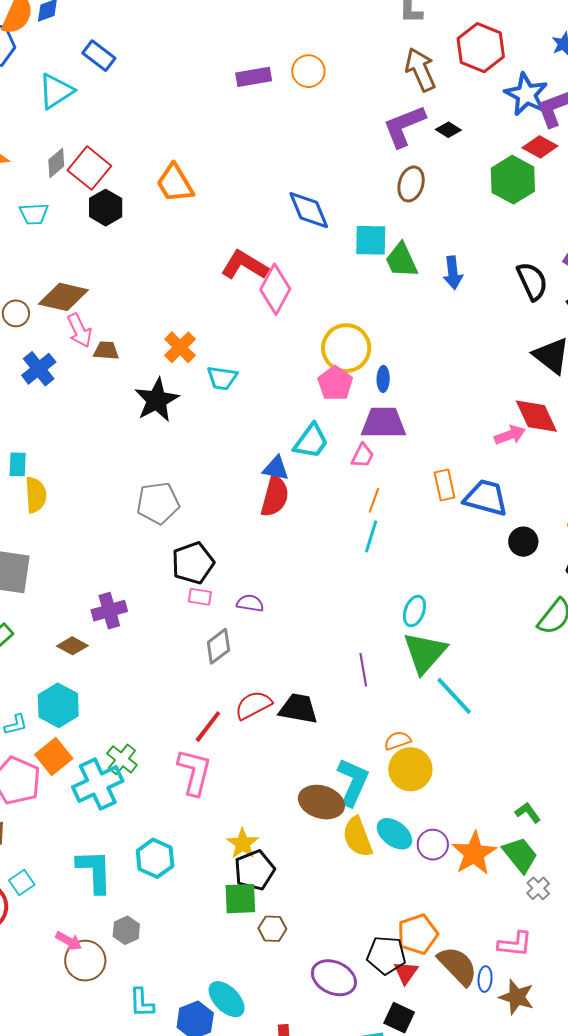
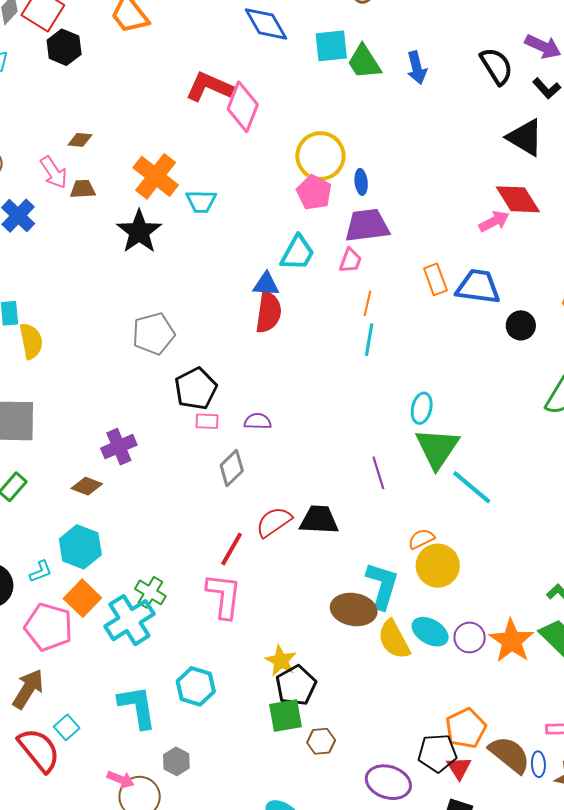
brown diamond: (63, 297) -> (80, 140), moved, size x0.5
orange cross: (180, 347) -> (156, 176), size x1.4

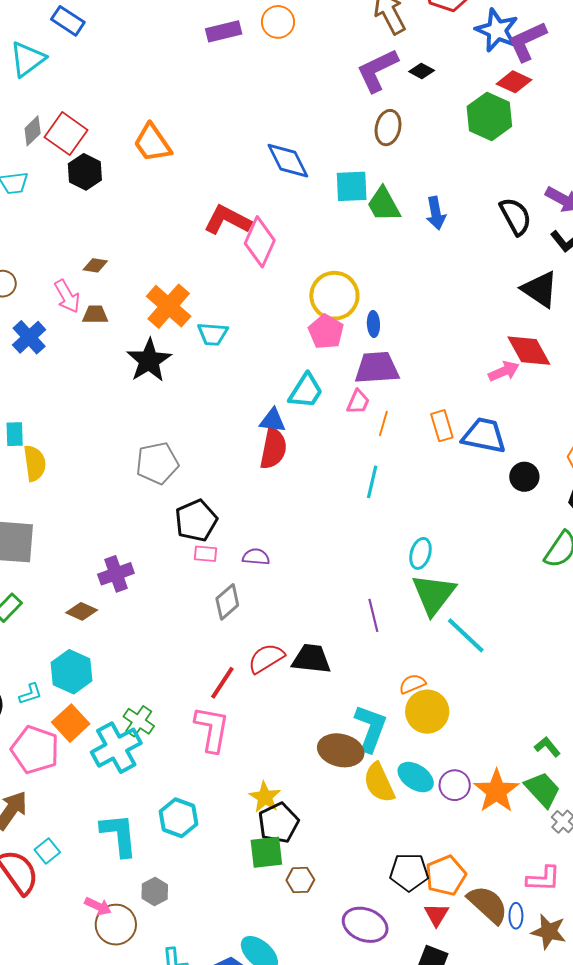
orange line: (367, 303) -> (383, 423), moved
black pentagon: (437, 753) -> (409, 872), moved

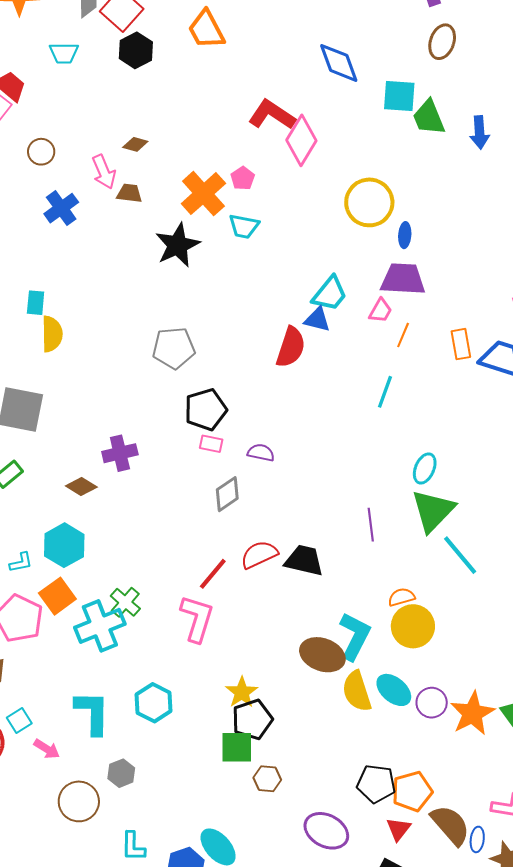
pink pentagon: (326, 332) -> (243, 178), moved, size x0.7
blue triangle: (273, 420) -> (317, 320), moved
pink arrow: (98, 906) -> (47, 749), moved

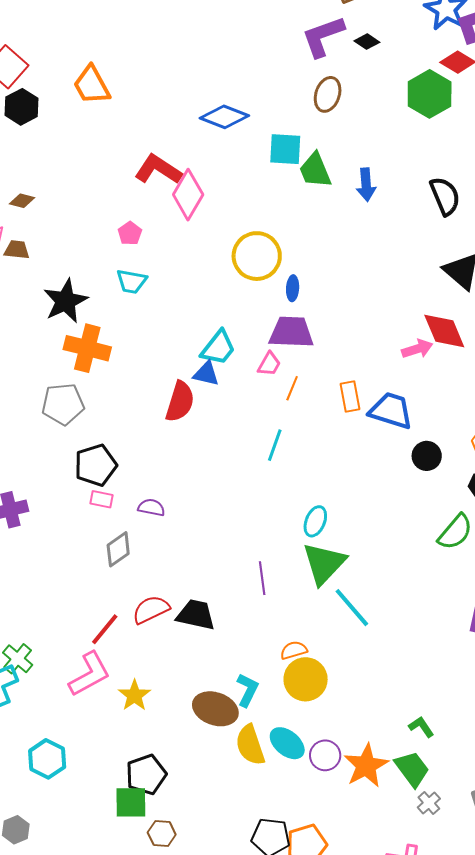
blue diamond: (339, 63) -> (224, 117), turned -48
orange cross: (203, 194) -> (87, 348), moved, turned -33
pink L-shape: (197, 619) -> (90, 674), turned 45
cyan L-shape: (355, 636) -> (247, 690), size x0.7
yellow star: (242, 692) -> (134, 695), moved

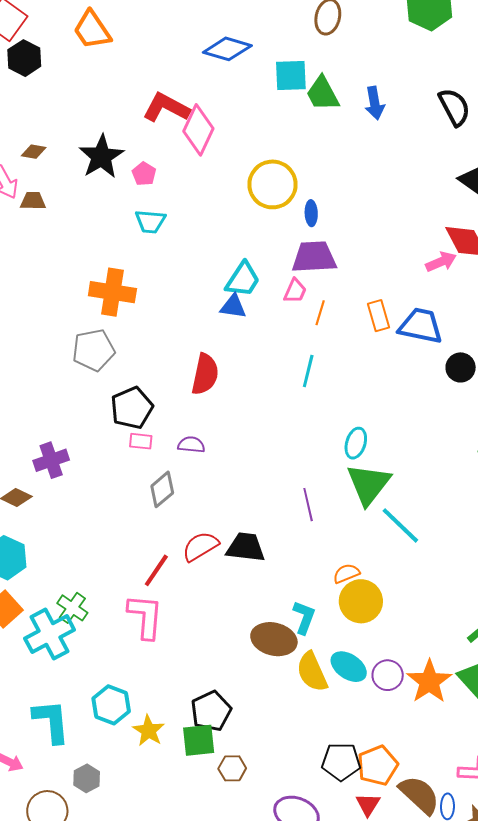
black star: (65, 301) -> (101, 157), moved
red semicircle: (180, 402) -> (205, 374), moved
pink L-shape: (90, 674) -> (145, 616), turned -51
yellow star: (134, 695) -> (149, 731), moved

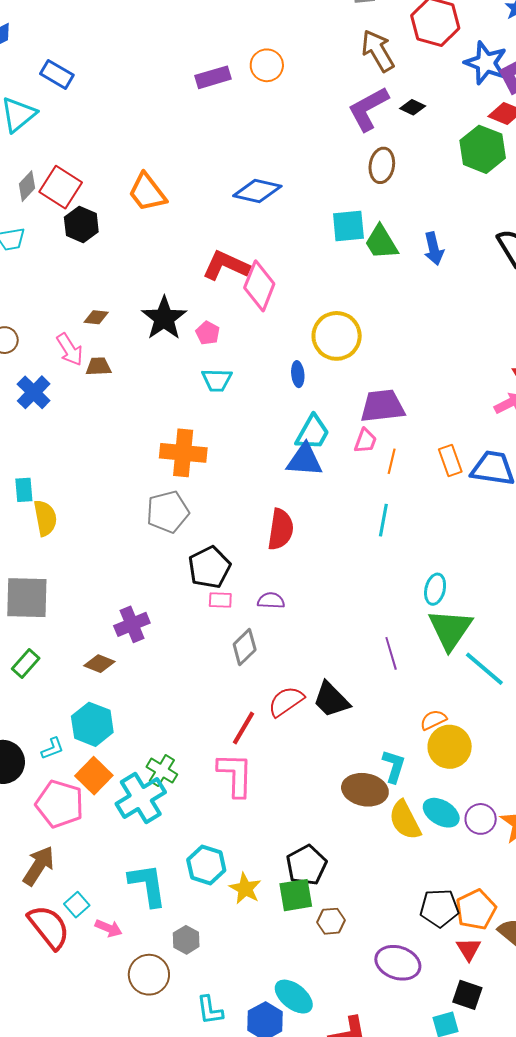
blue diamond: (227, 49) -> (257, 191), moved
blue ellipse: (311, 213) -> (298, 374), moved
blue triangle: (233, 306) -> (305, 460), size x1.4
black trapezoid: (246, 547) -> (331, 700), turned -138

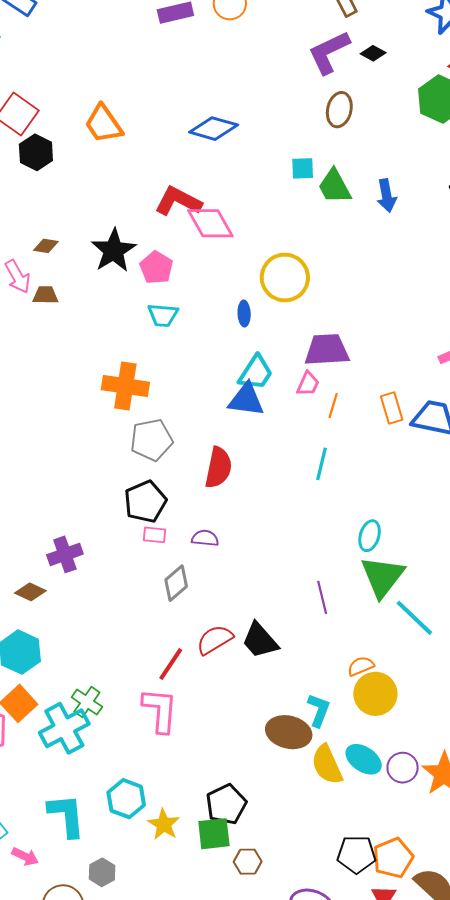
cyan square: (348, 226) -> (303, 168), size x0.7
pink diamond: (259, 286) -> (210, 223), turned -54
pink pentagon: (208, 333) -> (156, 268), size x1.4
gray pentagon: (168, 512) -> (152, 440), moved

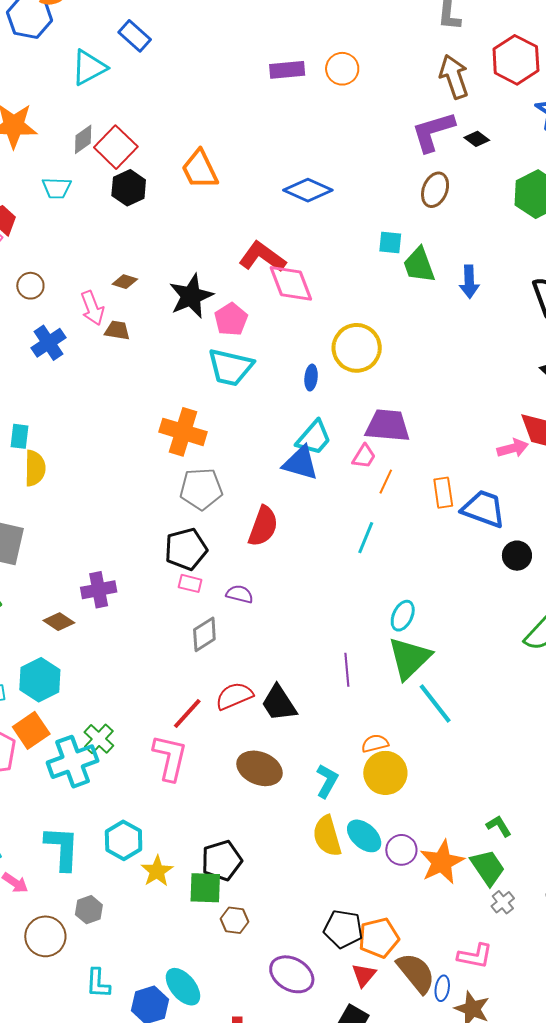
cyan trapezoid: (163, 315) -> (230, 367), size x1.5
brown ellipse: (289, 732) -> (259, 768), moved

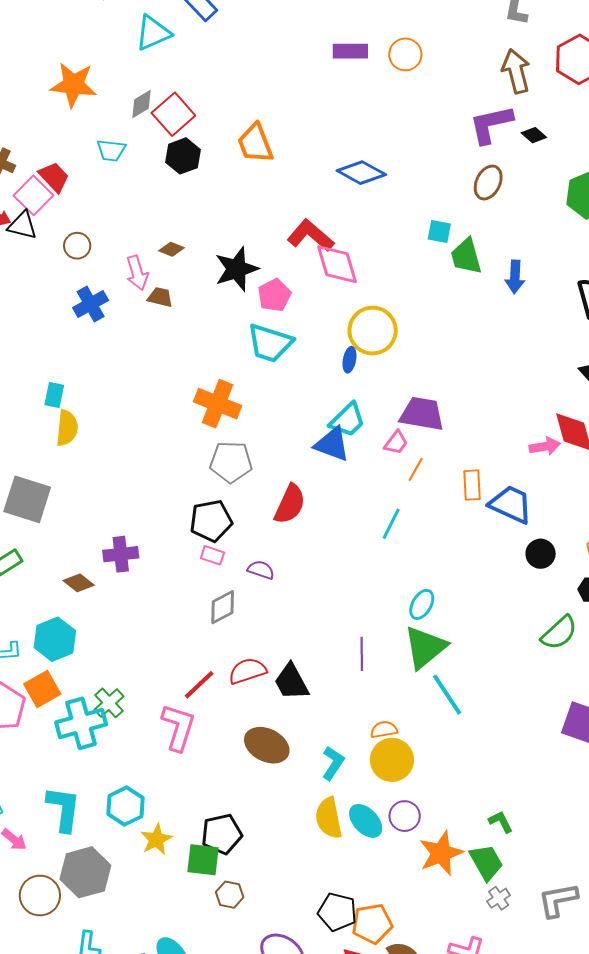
yellow circle: (357, 348) -> (373, 331), moved
purple circle: (401, 850) -> (405, 816), moved
gray hexagon: (89, 910) -> (85, 872), size x1.8

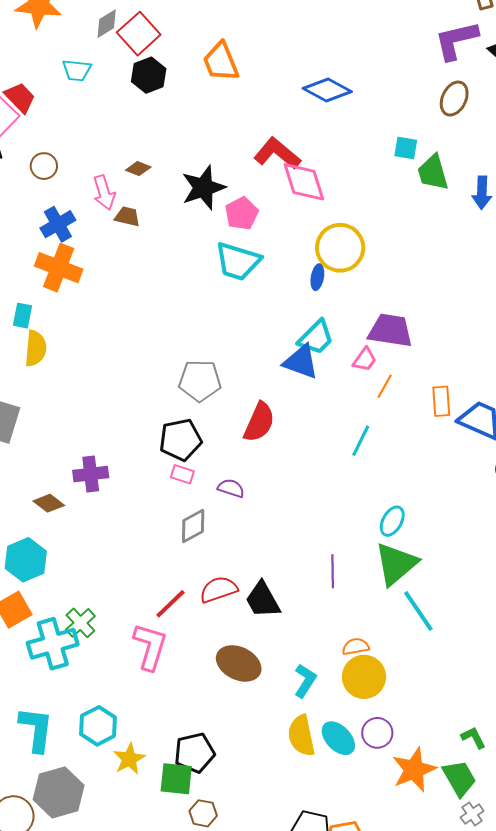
orange cross: (218, 404) -> (59, 268), moved

